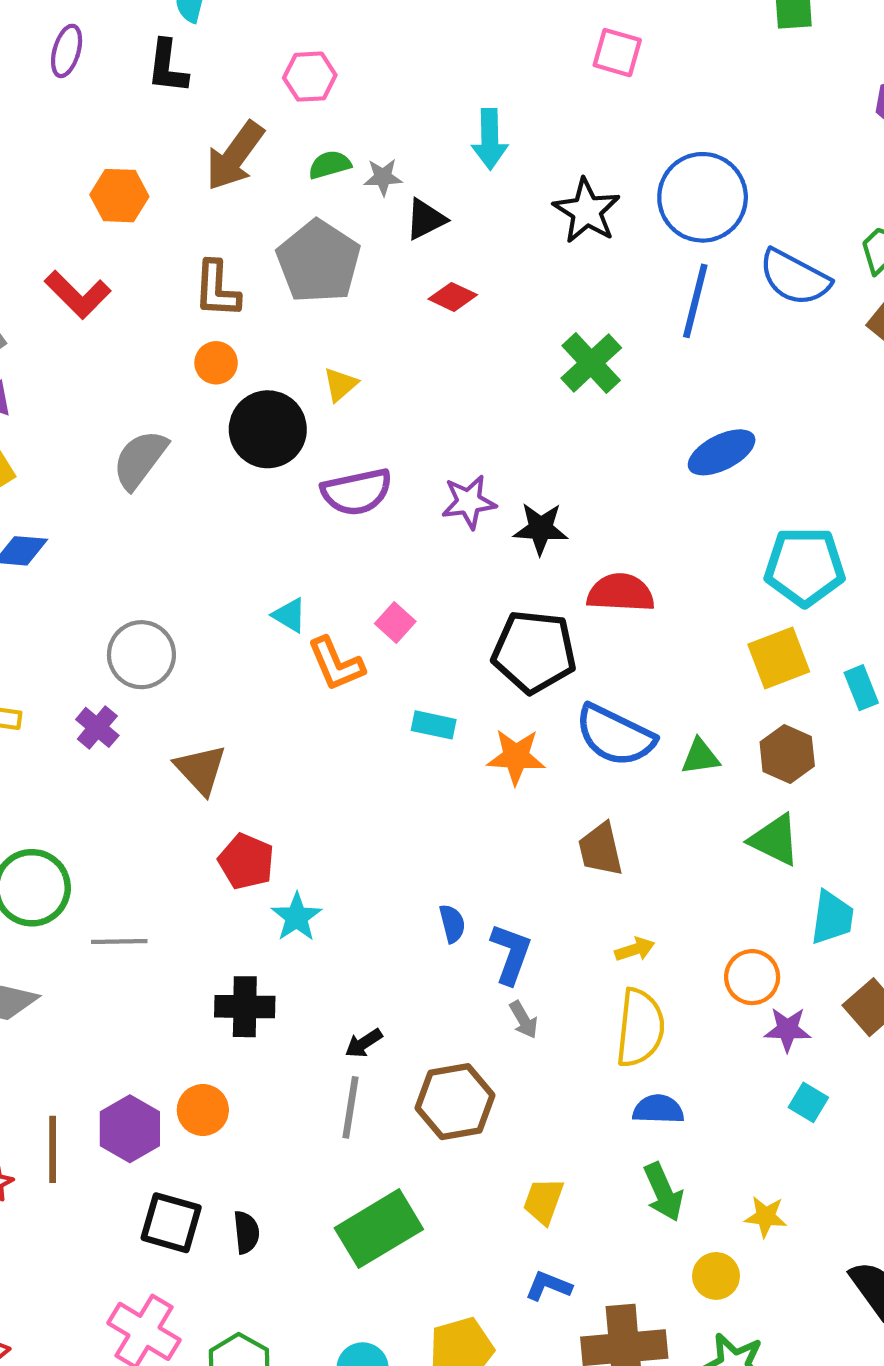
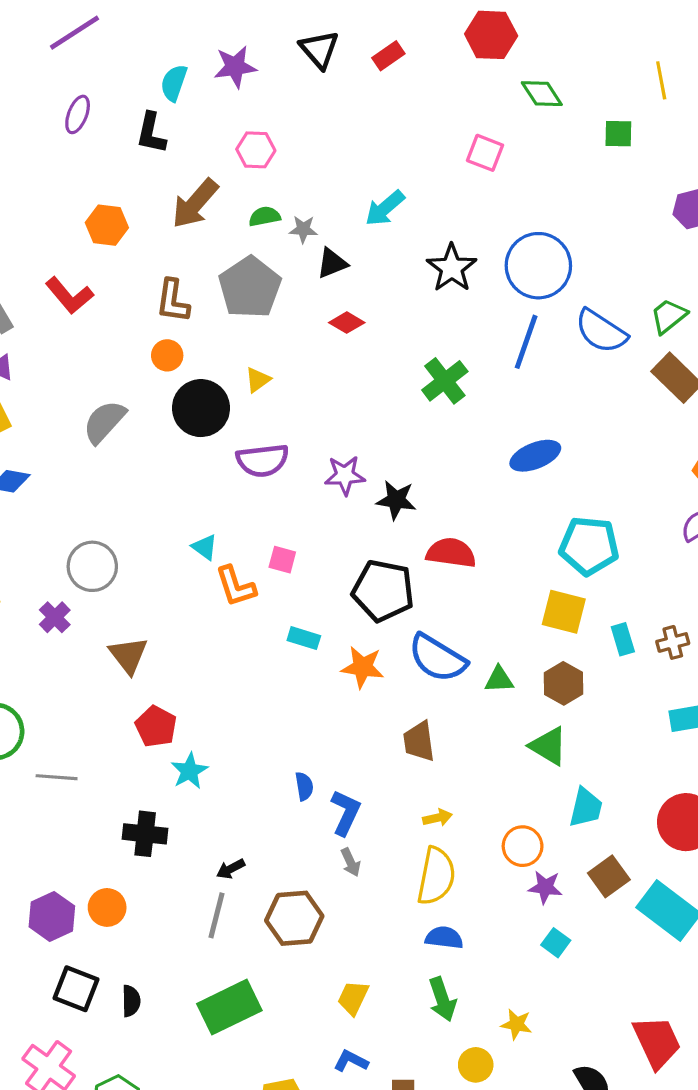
cyan arrow: (490, 139) -> (385, 208), turned 45
pink square: (395, 623) -> (282, 560), turned -32
yellow square: (779, 658) -> (564, 612), turned 30

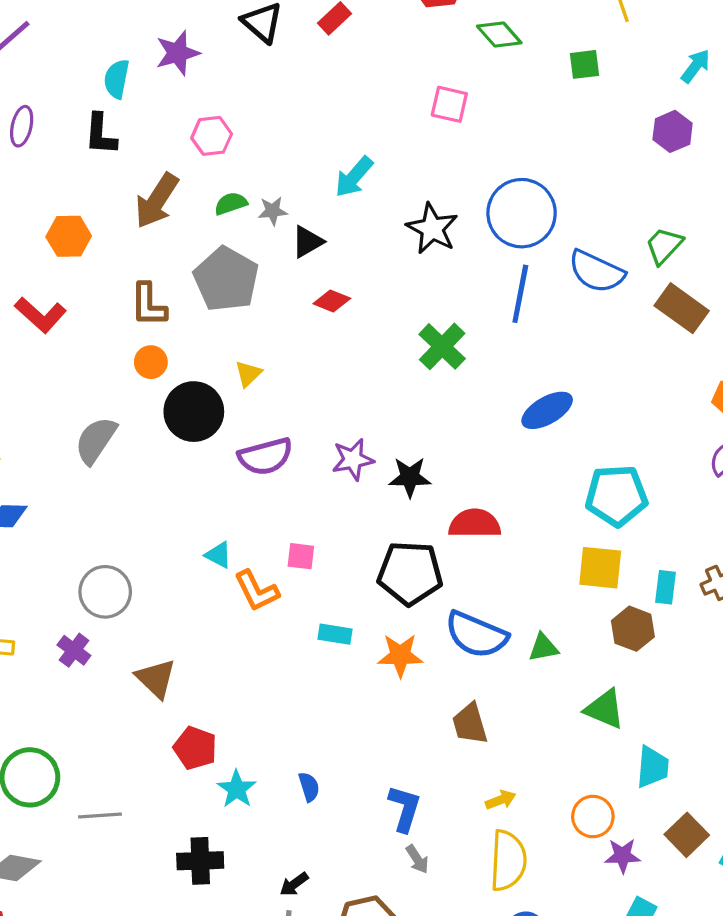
cyan rectangle: (623, 639) -> (665, 587), turned 32
brown hexagon: (564, 683) -> (633, 629), moved
blue semicircle: (304, 786) -> (309, 787), moved

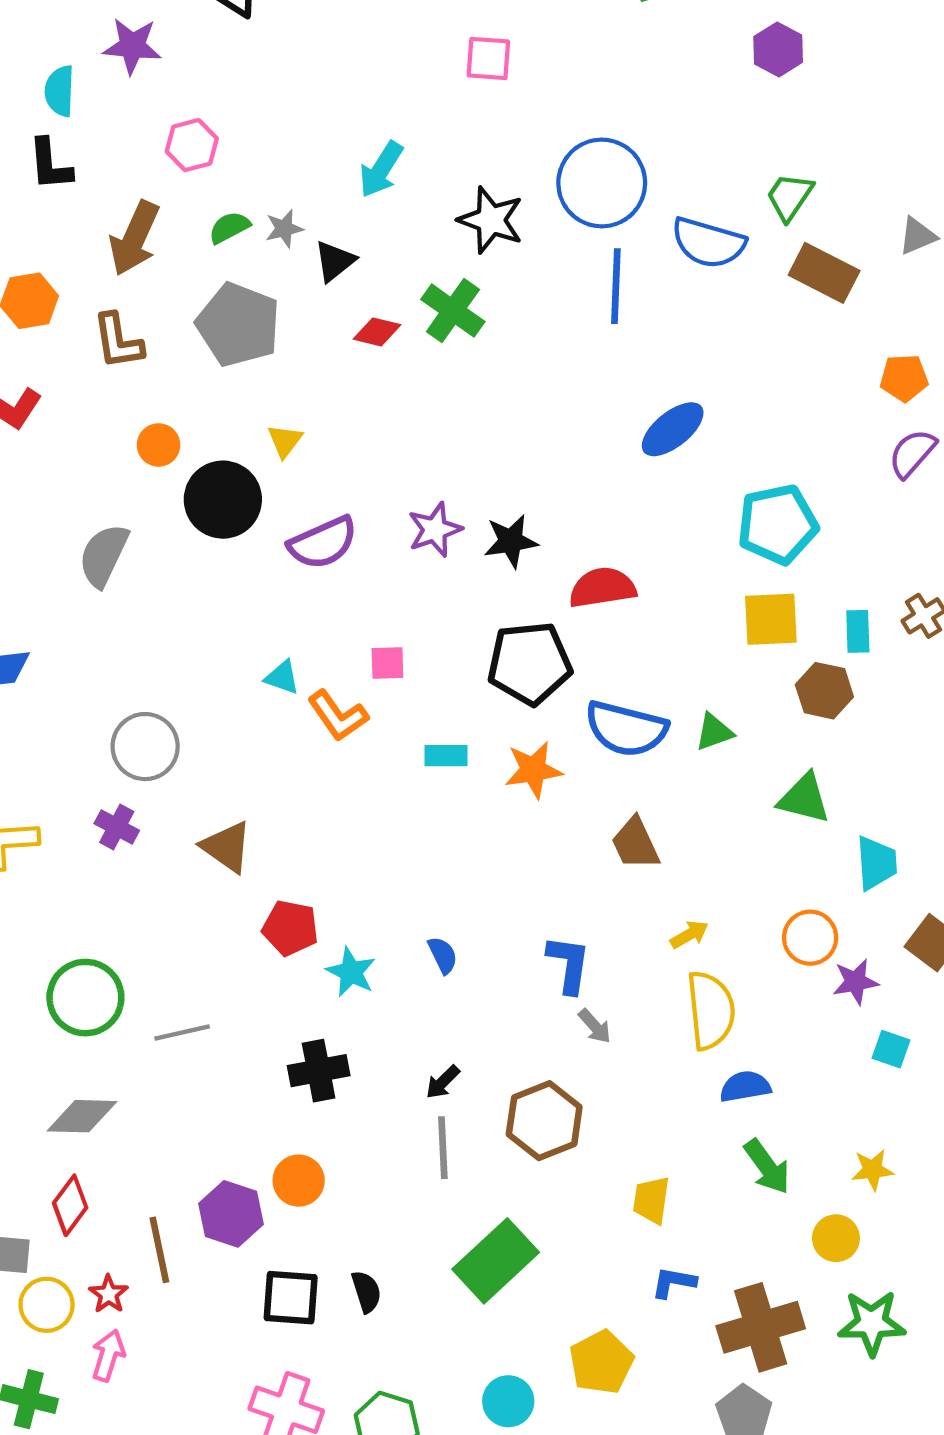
purple star: (178, 53) -> (132, 46), turned 30
brown L-shape: (148, 305) -> (118, 341), moved
green cross: (442, 346) -> (453, 311), moved

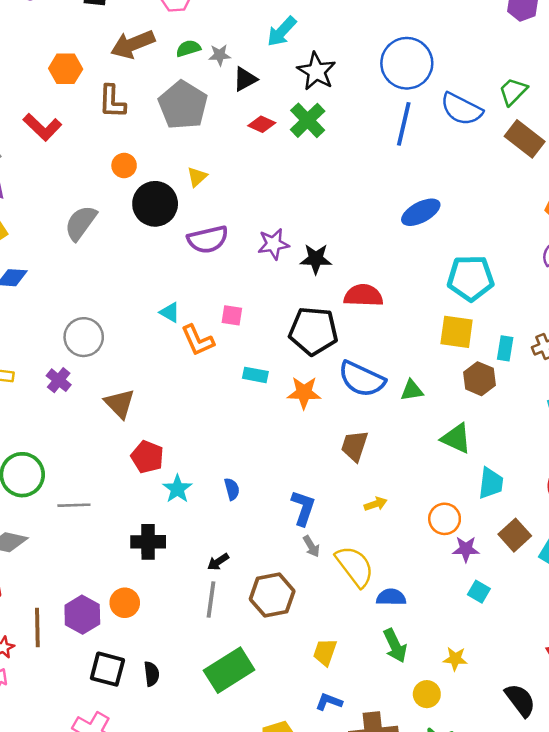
black star: (491, 220) -> (316, 71), moved
brown arrow: (135, 238) -> (133, 44), turned 33
brown trapezoid: (635, 843) -> (354, 446), turned 32
yellow semicircle: (711, 1010) -> (355, 566), moved, turned -42

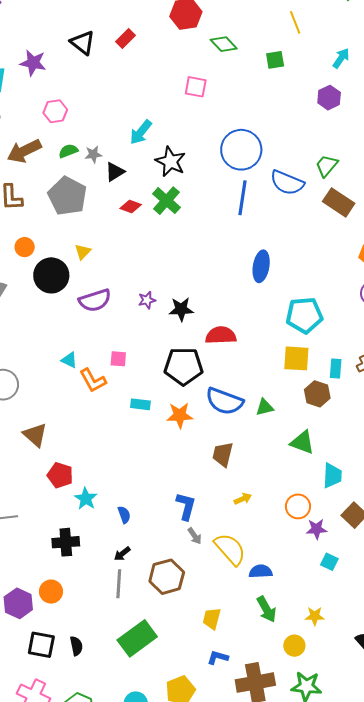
blue ellipse: (421, 212) -> (261, 266), turned -48
purple star: (273, 244) -> (147, 300), size x0.7
blue semicircle: (232, 489) -> (124, 515), moved

